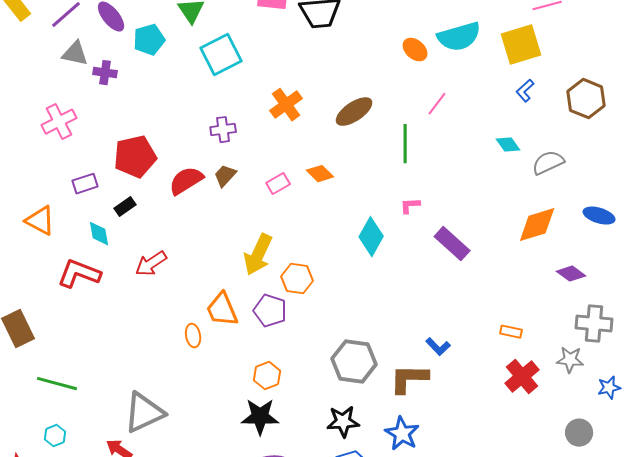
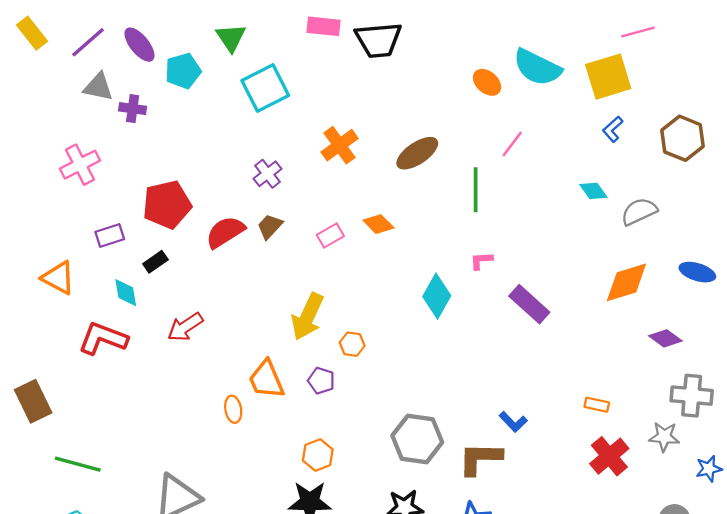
cyan semicircle: (459, 37) -> (537, 67), turned 42
purple cross: (223, 130) -> (268, 174), turned -30
orange hexagon: (297, 279) -> (352, 344), size x0.7
purple pentagon: (270, 311) -> (321, 381), size x0.7

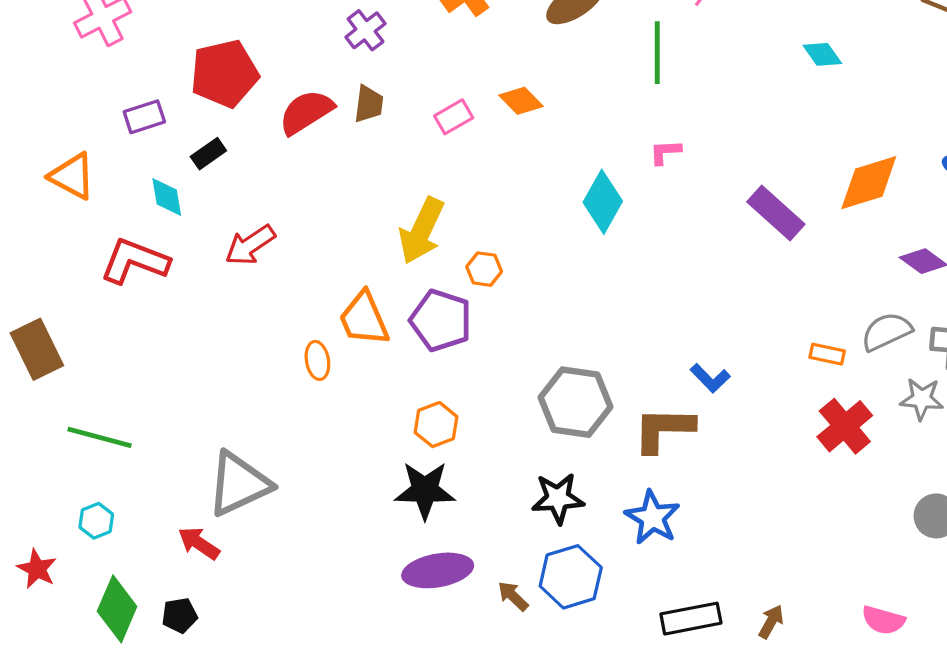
gray semicircle: (639, 211) -> (886, 332), moved
brown trapezoid: (270, 226) -> (369, 104), turned 144
purple rectangle: (529, 304) -> (776, 213), moved
purple pentagon: (321, 381) -> (441, 320), size x1.6

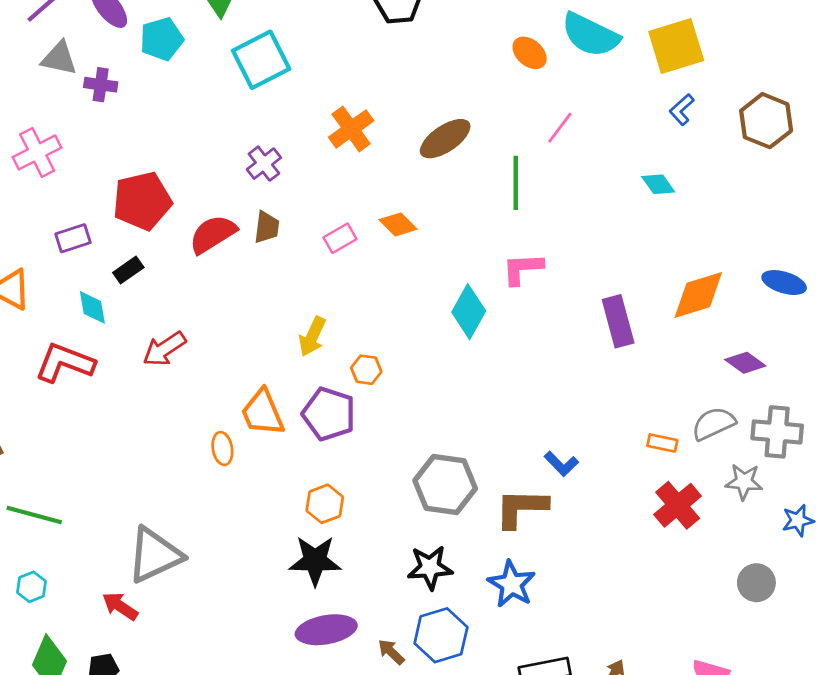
pink L-shape: (665, 152) -> (523, 269), size x1.5
purple rectangle: (776, 213) -> (618, 321), turned 33
yellow arrow: (422, 231) -> (312, 336), size x0.7

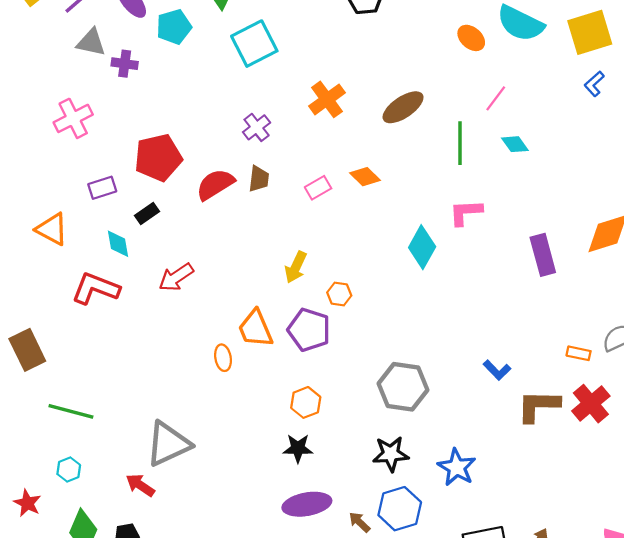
cyan diamond: (658, 184) -> (515, 144), moved
brown L-shape: (521, 508) -> (538, 406), moved
black star: (315, 561) -> (298, 448), size x0.7

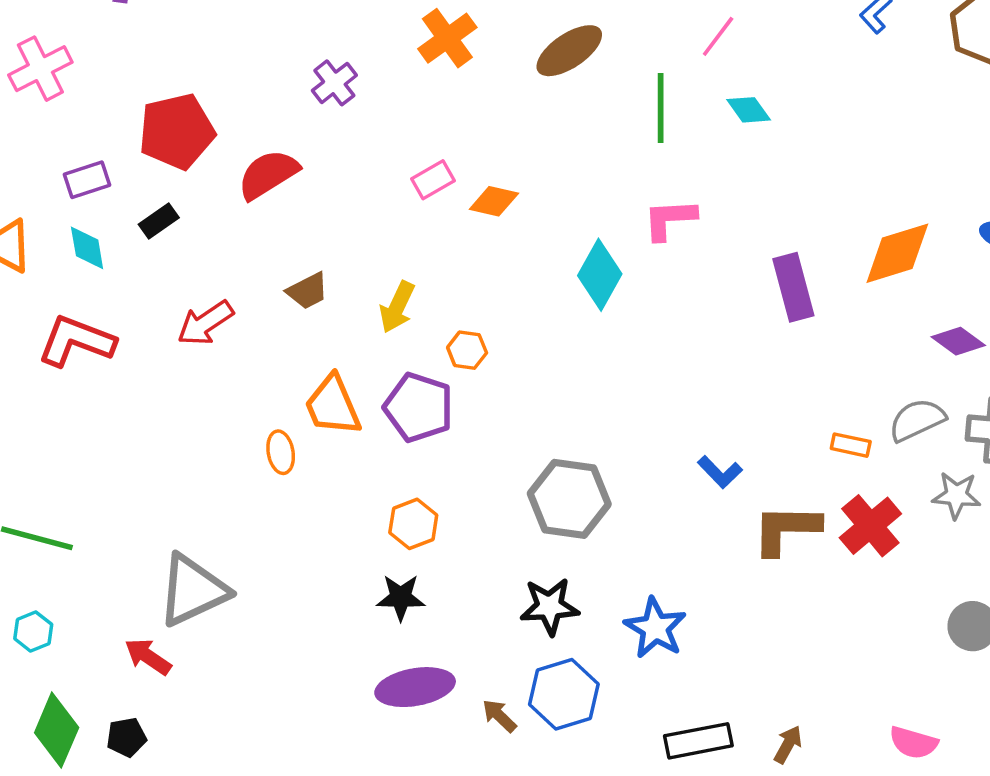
orange diamond: (365, 177) -> (494, 201), moved, turned -32
brown trapezoid: (259, 179) -> (308, 291), moved, turned 56
cyan diamond: (118, 244) -> (87, 248), moved

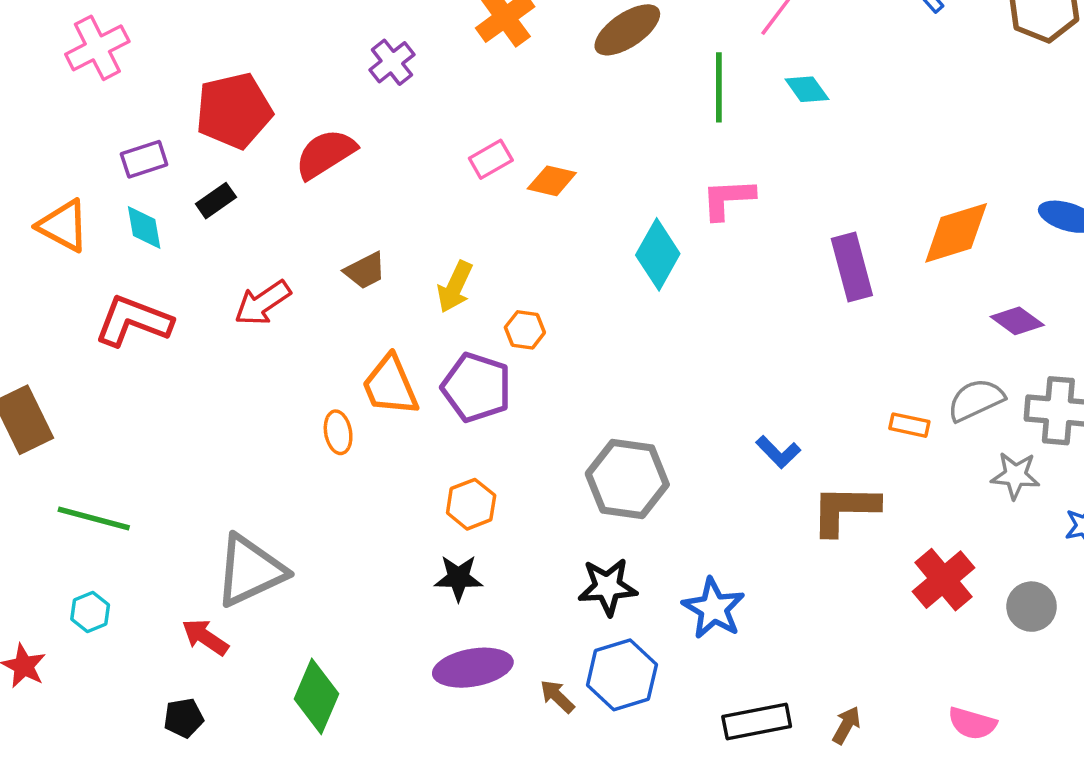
red cross: (870, 526) -> (943, 580), moved
green diamond: (57, 730) -> (317, 696), moved

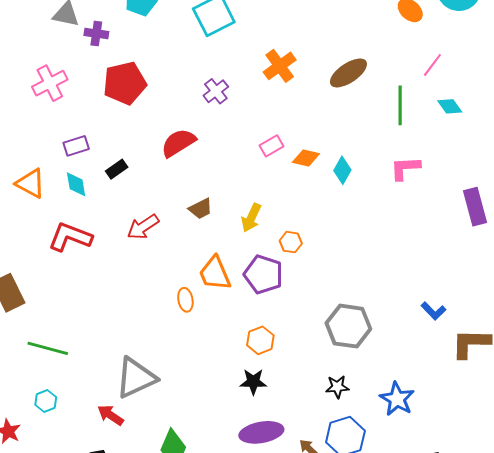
red pentagon: (234, 111) -> (125, 83), moved
cyan diamond: (658, 254) -> (342, 170), moved, size x0.7
black star: (608, 587) -> (337, 387), size x0.7

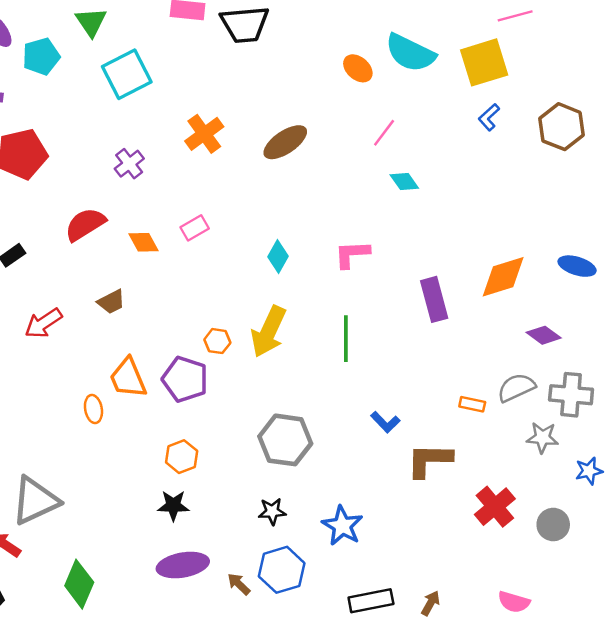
green line: (400, 105) -> (346, 339), moved
orange diamond: (306, 158) -> (143, 242), moved, turned 48
yellow arrow: (251, 218) -> (269, 332), moved, size x1.5

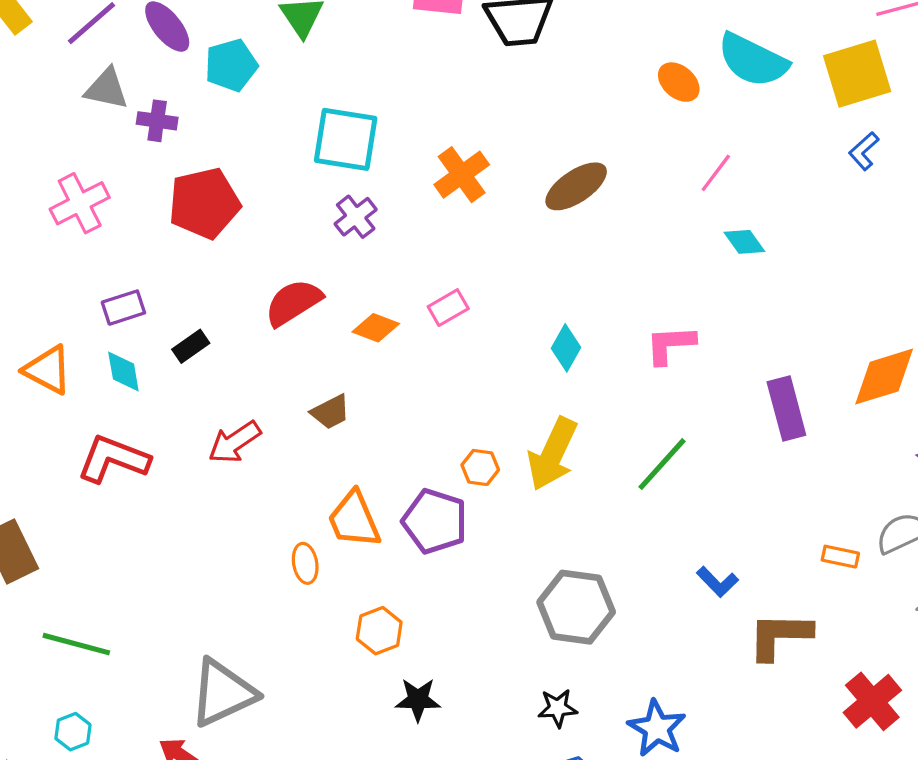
cyan square: (127, 74) -> (346, 139), moved, turned 36
orange diamond: (143, 242) -> (376, 328), turned -40
green line: (346, 339) -> (662, 464), turned 42
orange hexagon: (182, 457) -> (379, 631), moved

